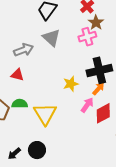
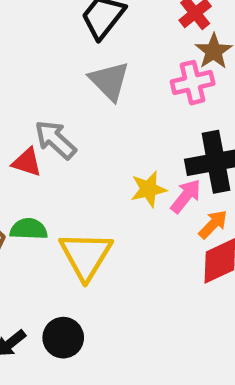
gray arrow: (24, 50) -> (55, 140), moved, turned -120
orange arrow: (98, 89) -> (213, 224), moved
pink arrow: (87, 105) -> (186, 196), moved

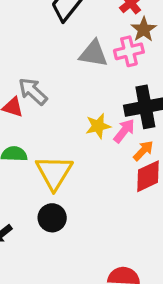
gray triangle: (109, 81) -> (94, 54), moved, turned -36
black circle: (63, 338) -> (52, 218), moved

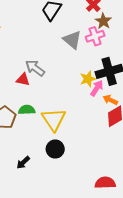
gray triangle: (94, 54) -> (72, 40), turned 36
yellow star: (98, 126) -> (88, 79), moved
orange arrow: (143, 151) -> (110, 100), turned -104

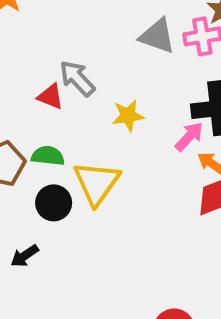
gray triangle: (72, 40) -> (157, 36), turned -30
yellow star: (88, 79) -> (128, 116), moved
black circle: (55, 149) -> (54, 203), moved

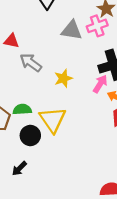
red triangle: (50, 97) -> (11, 41), moved

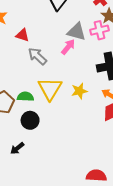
yellow star: (63, 78) -> (79, 91), moved
pink arrow: (100, 84) -> (68, 47), moved
yellow triangle: (53, 120) -> (50, 89), moved

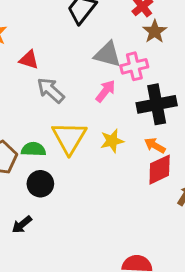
pink cross: (99, 30) -> (134, 66), moved
pink arrow: (68, 47) -> (106, 91), moved

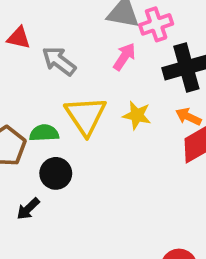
red triangle: (29, 60) -> (19, 38), moved
yellow star: (112, 141) -> (137, 115), turned 30
black arrow: (22, 225) -> (28, 209), moved

